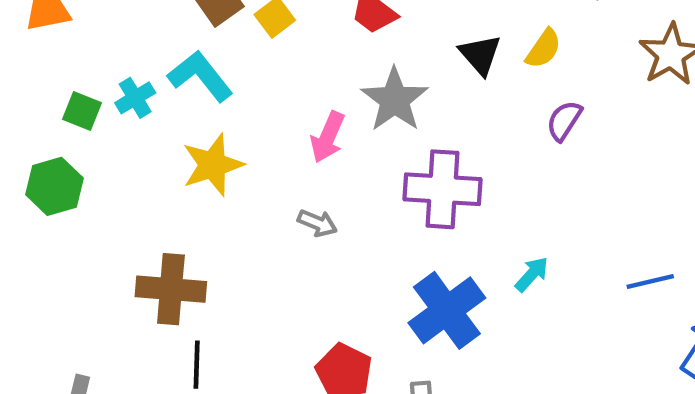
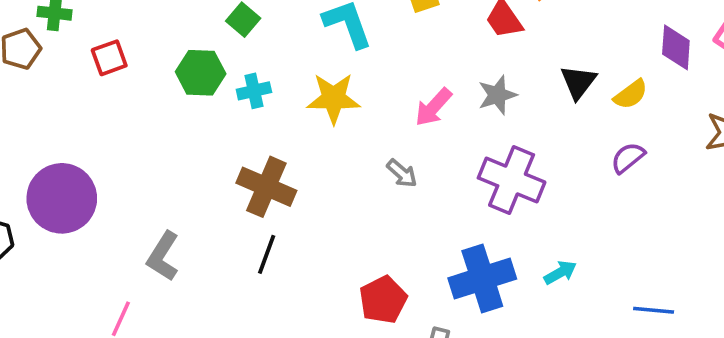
cyan cross: (135, 98) -> (254, 91), moved
gray star: (395, 100) -> (497, 95), size x0.7

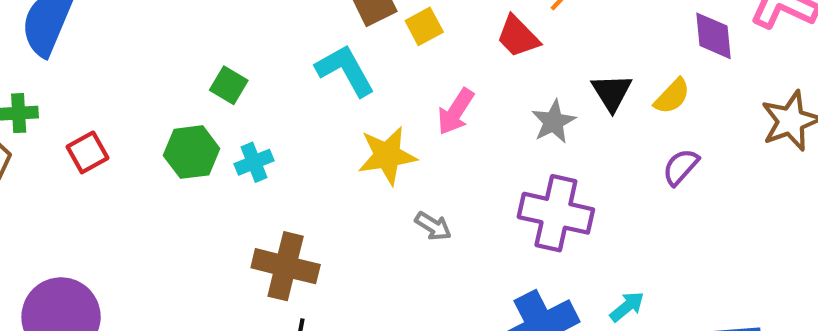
gray star: (497, 95) -> (554, 122), moved
yellow star: (333, 98) -> (387, 156), moved
pink arrow: (433, 107) -> (456, 112), moved

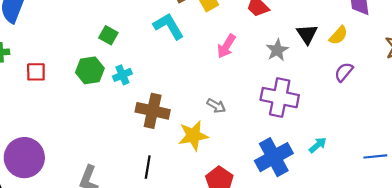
red square: (88, 152) -> (36, 72), turned 30
yellow star: (387, 156) -> (193, 136), moved
brown cross: (286, 266) -> (153, 111), moved

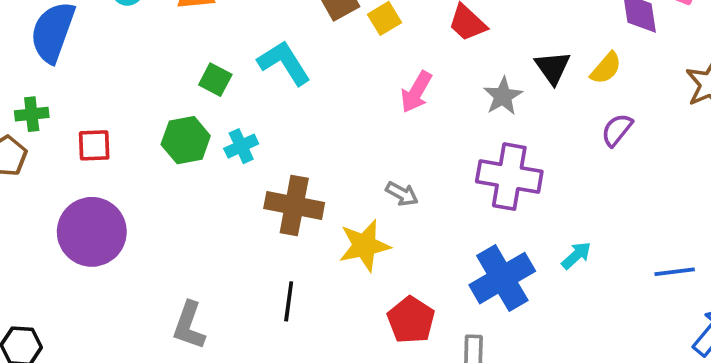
cyan L-shape: (169, 26) -> (284, 63), moved
purple circle: (24, 158) -> (92, 232), moved

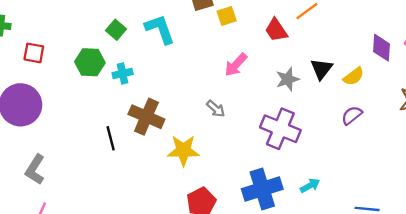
gray arrow: (402, 194) -> (216, 109), moved
black line: (289, 301) -> (111, 138), moved, turned -35
gray L-shape: (189, 325) -> (35, 169), moved

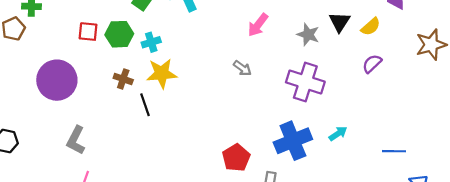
red square: (34, 53) -> (88, 32), moved
gray star: (287, 79) -> (308, 34), turned -30
brown cross: (146, 117) -> (123, 79), moved, size x0.6
yellow star: (183, 151) -> (162, 73), moved

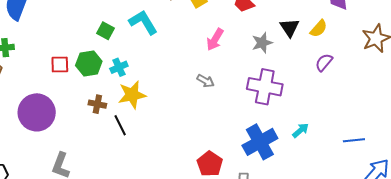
gray star: (308, 34) -> (262, 43), turned -30

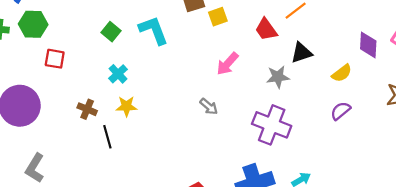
black triangle: (290, 28) -> (301, 53), moved, turned 35
green hexagon: (89, 63) -> (33, 24), moved
cyan cross: (119, 67) -> (118, 74), turned -30
yellow star: (132, 95) -> (126, 106), size x0.7

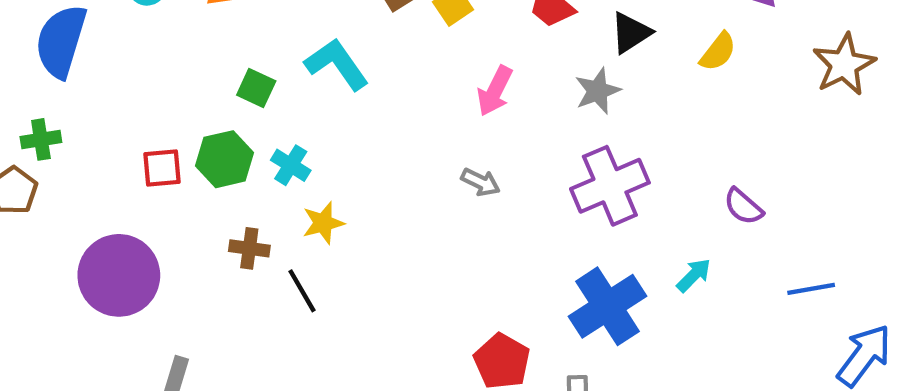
green hexagon: (33, 24) -> (224, 159), moved
purple semicircle: (341, 111) -> (743, 206), moved, turned -85
purple cross: (272, 125) -> (610, 186), turned -30

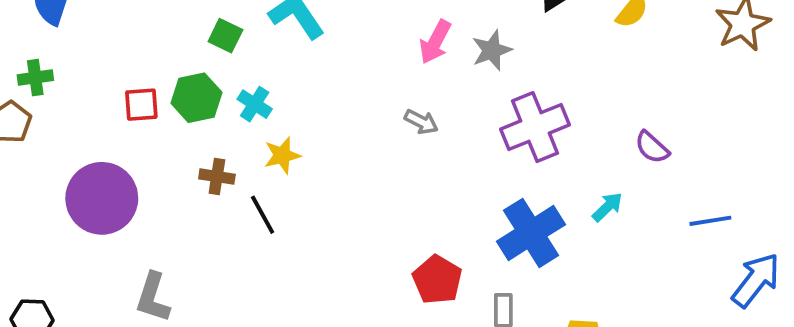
gray star: (598, 91) -> (492, 50), moved

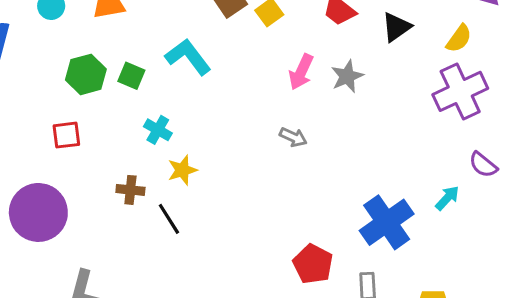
green hexagon: (196, 98) -> (86, 74), moved
purple cross: (535, 127) -> (460, 91), moved
purple semicircle: (652, 147) -> (483, 165), moved

